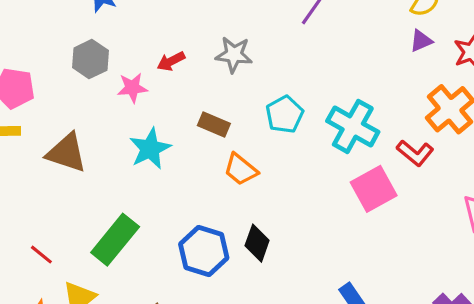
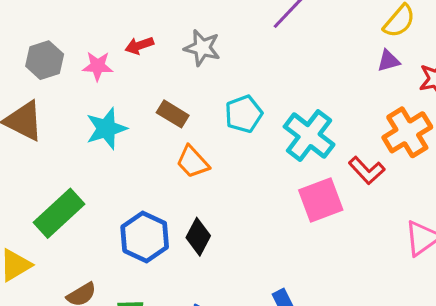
gray hexagon: (90, 59) -> (45, 60), moved

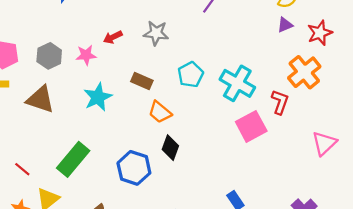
red L-shape: (367, 170) -> (280, 102), turned -110
black diamond: (198, 237) -> (170, 148), moved

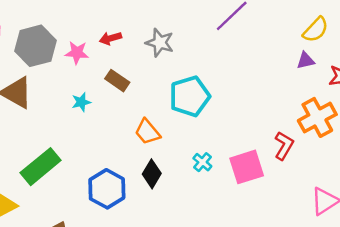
gray hexagon: (49, 56) -> (36, 46), size x1.4
cyan pentagon: (191, 75) -> (190, 96), size x1.4
brown rectangle: (142, 81) -> (117, 81), moved
cyan cross: (237, 83) -> (202, 162), moved, size x0.5
cyan star: (98, 97) -> (81, 102), size x0.6

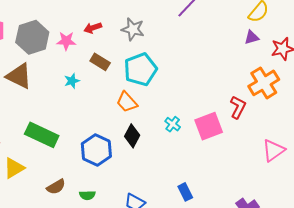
cyan pentagon: (190, 96) -> (140, 69), moved
green rectangle: (41, 167) -> (42, 135), turned 68

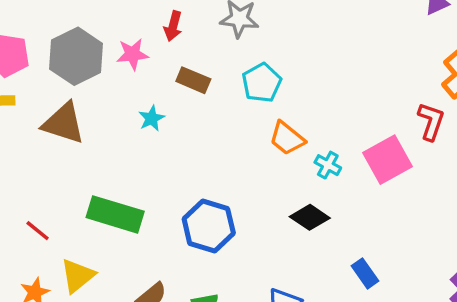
red arrow: (93, 28) -> (173, 26), turned -48
cyan pentagon: (140, 69) -> (262, 83), size x0.7
orange trapezoid: (127, 102) -> (287, 138), moved
black diamond: (132, 136) -> (310, 217), moved, turned -75

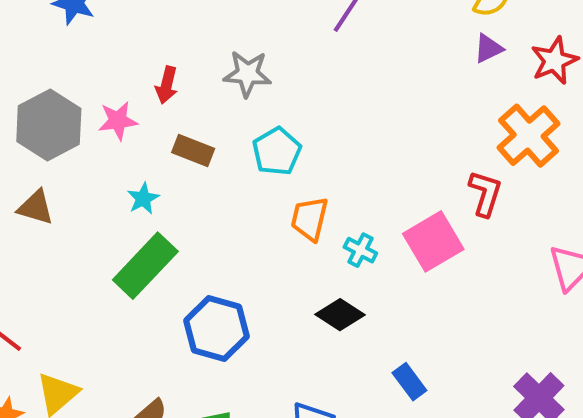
brown triangle: (64, 123) -> (36, 207), size x0.7
orange trapezoid: (287, 138) -> (310, 219), turned 66
green rectangle: (115, 214) -> (145, 266), moved, turned -62

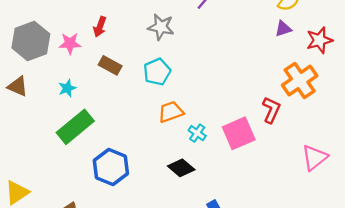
gray star: (247, 74) -> (161, 27), moved
cyan star: (143, 199) -> (67, 88), moved
orange trapezoid: (310, 219) -> (171, 112), turned 50

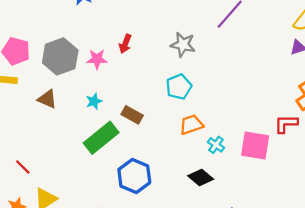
brown rectangle: (110, 65) -> (132, 115), moved
red L-shape: (271, 110) -> (286, 124), turned -115
pink square: (239, 133) -> (255, 145), turned 32

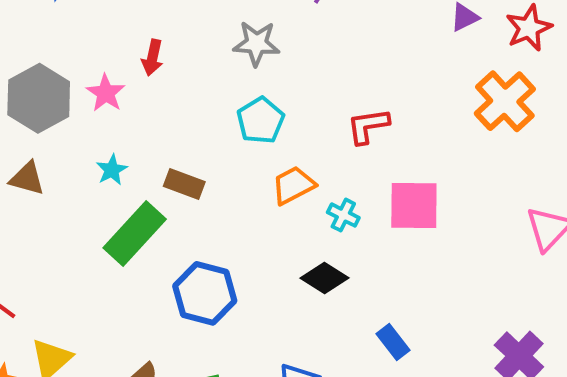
pink star: (97, 59) -> (106, 93), turned -30
red L-shape: (286, 124) -> (368, 126), moved

